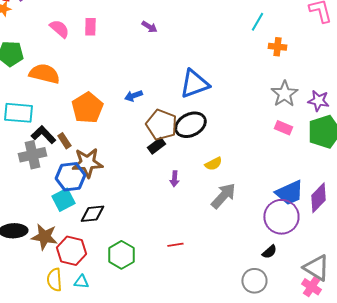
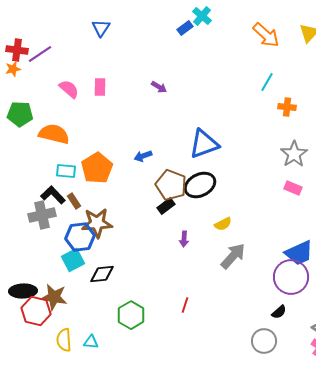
cyan rectangle: (18, 113) -> (66, 171), moved, size x0.7
red line: (175, 245) -> (185, 305), turned -63
red hexagon: (71, 251) -> (36, 311), moved

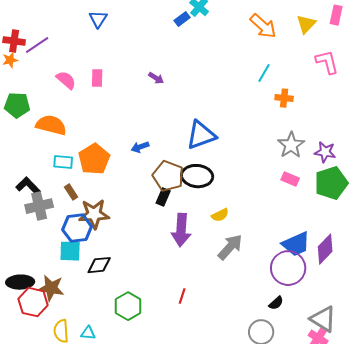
black ellipse: (200, 185) -> (197, 176), turned 32
black L-shape: (53, 195) -> (28, 186), moved
black rectangle: (166, 206) -> (163, 197), turned -30
purple arrow: (184, 239) -> (181, 230), size x2.0
cyan square: (73, 260) -> (70, 251), turned 30

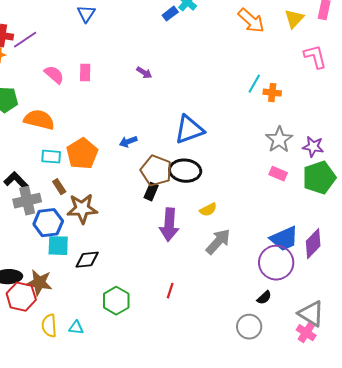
cyan line: (264, 73) -> (254, 84), moved
blue hexagon: (77, 228) -> (48, 223), moved

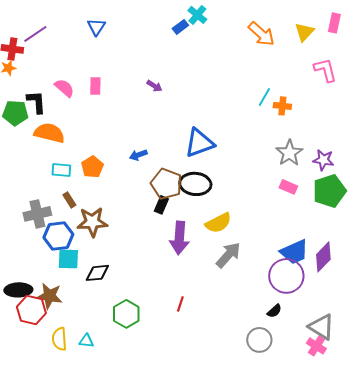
purple line: (25, 40) -> (35, 34), moved
orange pentagon: (82, 154) -> (92, 167), size x0.7
black L-shape: (16, 181) -> (36, 102), moved, turned 40
yellow semicircle: (208, 210) -> (218, 223), size x1.5

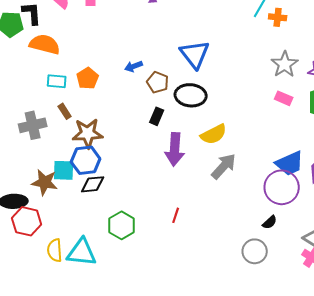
blue triangle: (199, 143) -> (195, 54), turned -48
brown pentagon: (166, 184) -> (158, 82), moved, size x0.7
blue hexagon: (58, 236) -> (86, 160), moved
brown star: (49, 296) -> (45, 182), moved
cyan triangle: (86, 341) -> (82, 252), size x2.0

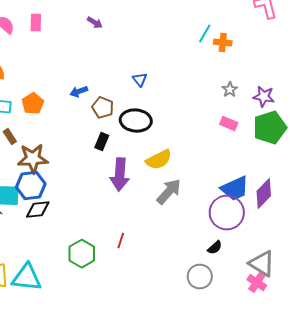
blue triangle: (195, 54) -> (140, 80), size x0.5
gray star: (285, 64) -> (230, 90), size x0.6
green hexagon: (122, 225) -> (82, 254), moved

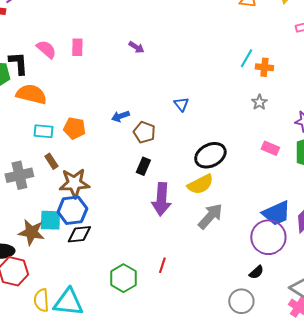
gray star: (230, 90) -> (259, 102), moved
orange pentagon: (33, 104) -> (74, 128), turned -30
black ellipse: (136, 121) -> (210, 155), moved, turned -32

